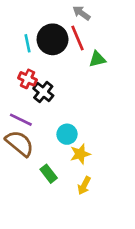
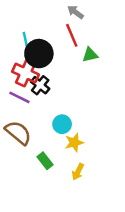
black circle: (53, 39) -> (39, 54), moved
red cross: (27, 79) -> (25, 73), size x1.5
purple line: (21, 120) -> (19, 97), moved

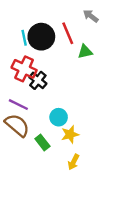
gray arrow: (75, 12) -> (91, 16), moved
black circle: (39, 54) -> (41, 37), moved
purple line: (19, 97) -> (18, 105), moved
green rectangle: (45, 161) -> (42, 142), moved

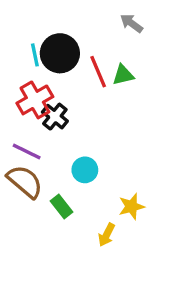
red line: (68, 33) -> (98, 72), moved
red cross: (24, 69) -> (35, 100), turned 35
yellow star: (70, 134) -> (132, 207), moved

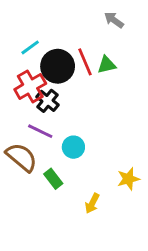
black circle: (60, 53) -> (58, 66), moved
cyan line: (35, 55) -> (30, 47), turned 66
purple line: (27, 152) -> (40, 131), moved
yellow star: (132, 207) -> (128, 179), moved

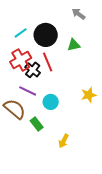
red line: (85, 62) -> (48, 62), moved
black circle: (58, 66) -> (46, 35), moved
yellow star: (128, 179) -> (89, 95), moved

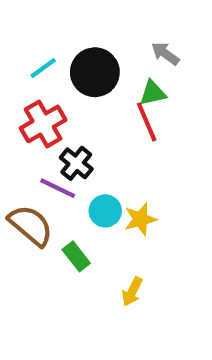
gray arrow: (79, 14) -> (165, 54), moved
red line: (48, 62) -> (147, 122), moved
black cross: (33, 70) -> (76, 163), moved
yellow star: (89, 95) -> (140, 219), moved

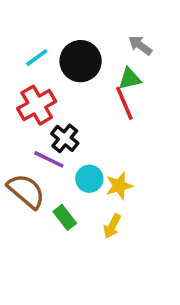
yellow arrow: (132, 292) -> (112, 226), moved

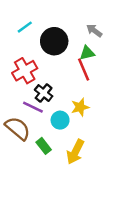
cyan line: (37, 58) -> (25, 27), moved
yellow star: (119, 186) -> (80, 107), moved
yellow arrow: (112, 226) -> (75, 152), size x1.5

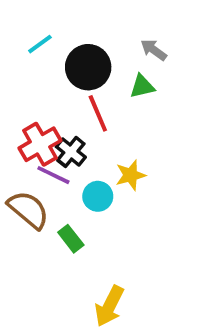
red line: (84, 69) -> (98, 113), moved
red cross: (25, 71) -> (40, 144), moved
yellow arrow: (75, 152) -> (109, 306), moved

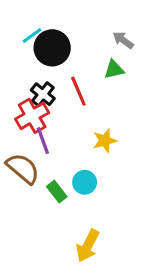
black circle: (88, 67) -> (52, 48), moved
black cross: (71, 152) -> (43, 94), moved
purple line: (53, 175) -> (43, 141), turned 44
cyan circle: (98, 196) -> (85, 182), moved

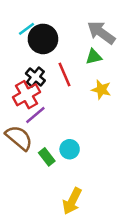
gray arrow: (123, 40) -> (101, 33), size x1.6
purple line: (43, 141) -> (35, 115), turned 70
yellow star: (105, 141) -> (101, 90), moved, turned 30

